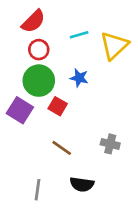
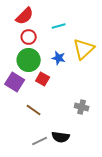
yellow triangle: (114, 46) -> (84, 49), moved
brown line: (62, 148) -> (34, 110), moved
gray line: (37, 190) -> (40, 141), moved, turned 56

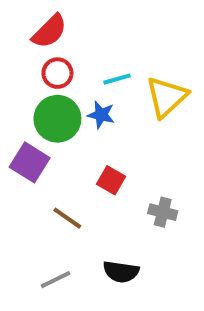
cyan line: (59, 26) -> (117, 79), moved
blue star: (59, 58) -> (101, 115), moved
red square: (43, 79) -> (111, 180), moved
gray line: (40, 141) -> (55, 280), moved

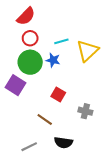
brown line: (67, 218) -> (45, 120), moved

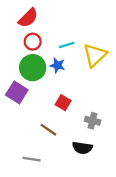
black semicircle: (63, 142) -> (82, 148), moved
gray line: (29, 147) -> (32, 159), turned 35

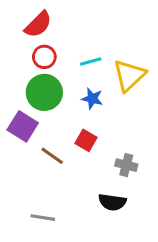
blue star: (58, 65) -> (92, 99), moved
brown line: (48, 130) -> (52, 156), moved

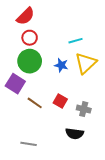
cyan line: (91, 62) -> (76, 41), moved
yellow triangle: (129, 75) -> (86, 63), moved
red square: (86, 140) -> (60, 101), moved

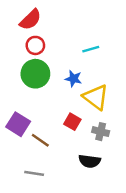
yellow triangle: (86, 63) -> (96, 97), moved, turned -40
purple square: (15, 84) -> (18, 124), moved
brown line: (35, 103) -> (40, 140), moved

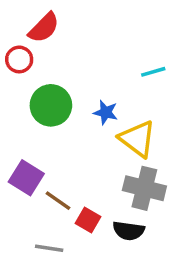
red circle: (35, 45) -> (19, 59), moved
cyan line: (91, 49) -> (153, 72), moved
red square: (72, 122) -> (88, 220), moved
gray cross: (101, 132) -> (144, 188), size x1.6

